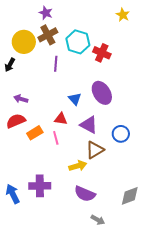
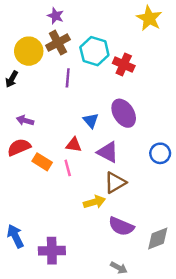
yellow star: (123, 15) -> (149, 18), size x1.5
orange rectangle: (35, 133) -> (42, 162), turned 63
blue circle: (121, 134) -> (160, 153), moved
purple cross: (40, 186) -> (52, 251), moved
purple semicircle: (85, 194) -> (121, 226), moved

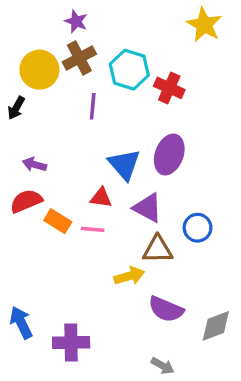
purple ellipse: (124, 113) -> (169, 154), turned 52
blue triangle: (91, 120) -> (124, 164), size x1.5
blue circle: (160, 153) -> (198, 228), moved
pink line: (68, 168) -> (93, 229), turned -70
brown triangle: (115, 183) -> (158, 249), turned 30

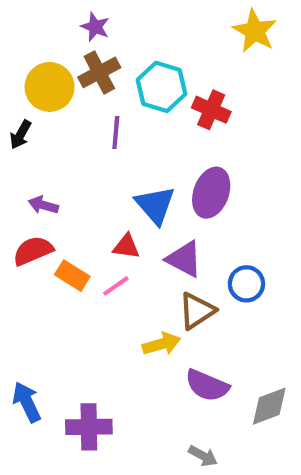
pink line: (93, 229) -> (116, 286), turned -40
brown triangle: (158, 249) -> (197, 311), turned -32

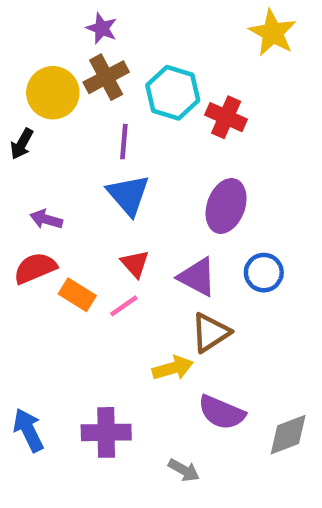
blue triangle: (155, 205) -> (128, 195), moved
red triangle: (126, 247) -> (135, 264), turned 40
blue circle: (246, 284) -> (264, 273), moved
purple cross: (89, 427) -> (106, 432), moved
gray arrow: (203, 456) -> (184, 470), moved

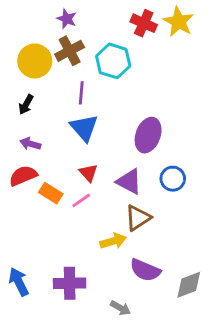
red cross: (226, 117) -> (144, 23), moved
black arrow: (22, 144) -> (26, 105), moved

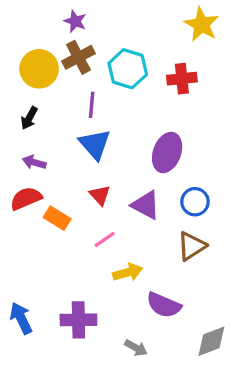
red cross: (144, 23) -> (182, 79), moved, turned -30
pink line: (81, 200) -> (105, 239), moved
brown triangle: (138, 218) -> (192, 246), moved
gray diamond: (189, 285) -> (211, 341), moved

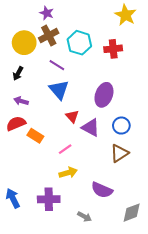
purple line: (92, 105) -> (57, 65), turned -63
red triangle: (100, 195) -> (72, 116), moved
yellow arrow: (128, 272) -> (68, 173), moved

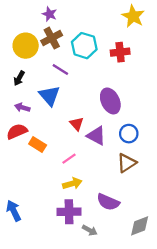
blue triangle: (59, 90) -> (49, 96), moved
purple ellipse: (104, 95) -> (110, 101), turned -45
purple cross: (49, 199) -> (69, 212), moved

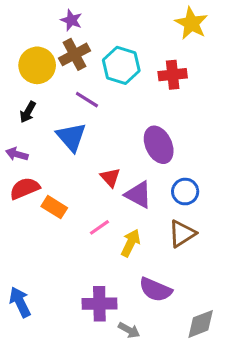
purple arrow: (22, 108) -> (17, 154), moved
yellow arrow: (72, 184) -> (131, 243), moved, turned -48

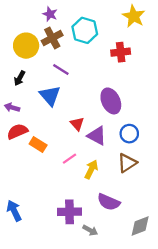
cyan hexagon: (121, 65) -> (85, 30), moved

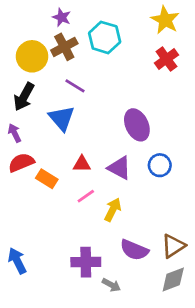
red cross: (121, 52) -> (166, 59), moved, turned -30
black arrow: (20, 78) -> (24, 97), size x1.5
purple arrow: (12, 108) -> (15, 133), turned 48
red triangle: (77, 124) -> (82, 164), moved, turned -48
brown triangle: (127, 163) -> (173, 246), moved

